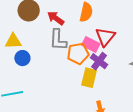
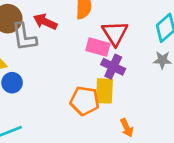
gray L-shape: (58, 40) -> (24, 37), moved
orange pentagon: (78, 53) -> (85, 101), moved, turned 30

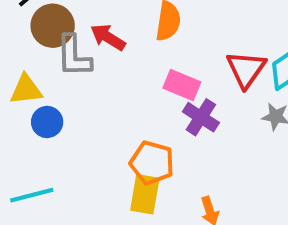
red triangle: (115, 33) -> (246, 69), moved
yellow rectangle: (104, 91) -> (145, 194), moved

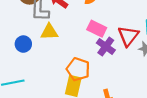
red triangle: (246, 69) -> (128, 36), moved
yellow triangle: (26, 90) -> (49, 32), moved

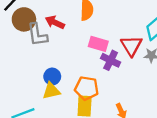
yellow triangle: (49, 32) -> (51, 91), moved
blue circle: (23, 44) -> (52, 76), moved

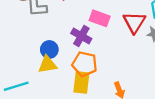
purple cross: (111, 60) -> (81, 36), moved

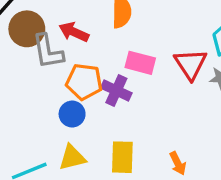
orange pentagon: (85, 64) -> (84, 82), moved
yellow triangle: (47, 65) -> (72, 158), moved

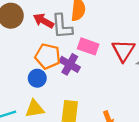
gray L-shape: (48, 51) -> (62, 26), moved

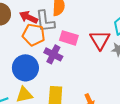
orange pentagon: (48, 56) -> (34, 35), moved
blue circle: (37, 78) -> (25, 68), size x1.6

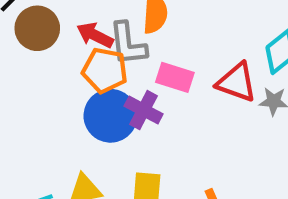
red triangle: (100, 40) -> (237, 82), turned -40
blue circle: (25, 68) -> (110, 116), moved

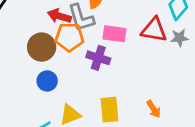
brown circle: (37, 28) -> (42, 47), moved
blue circle: (110, 116) -> (47, 81), moved, size x0.6

